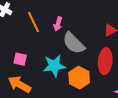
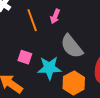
pink arrow: (58, 24) -> (55, 16), moved
pink square: (20, 59) -> (25, 57), moved

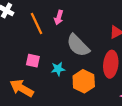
cyan star: (49, 68) -> (58, 69), size x0.6

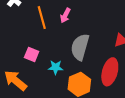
gray semicircle: (78, 45) -> (80, 47), turned 50

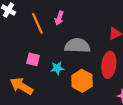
gray semicircle: (80, 47) -> (77, 46), turned 85

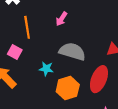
orange line: (37, 23) -> (27, 27), moved
pink square: (33, 59) -> (15, 52), moved

